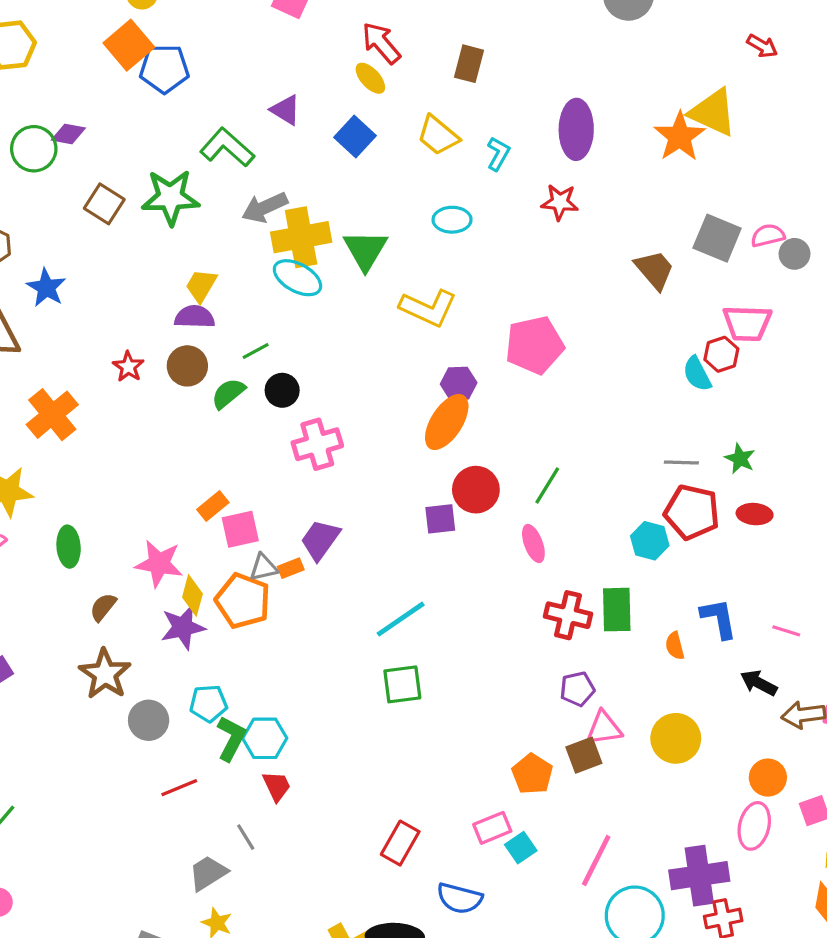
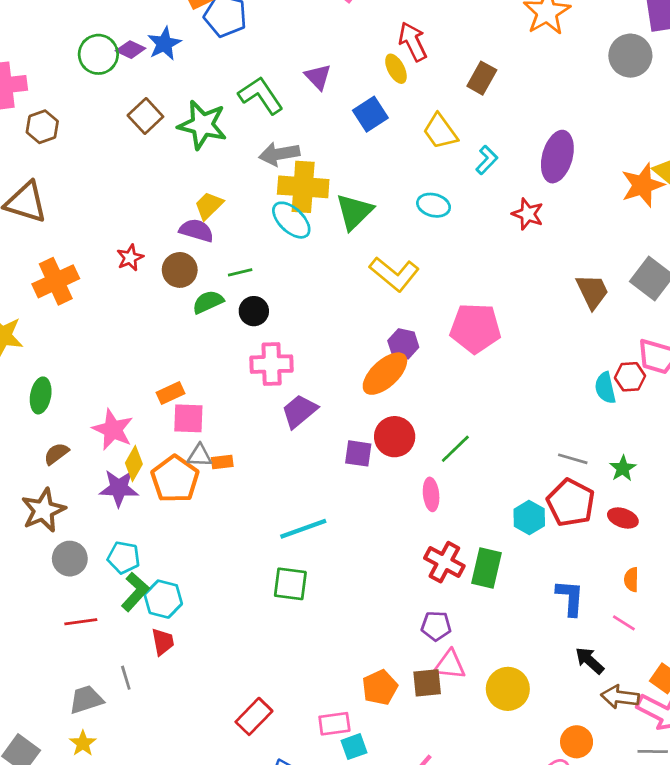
blue star: (46, 288) -> (164, 44), moved
purple trapezoid: (320, 540) -> (299, 411), moved
orange semicircle: (675, 646) -> (631, 580), moved

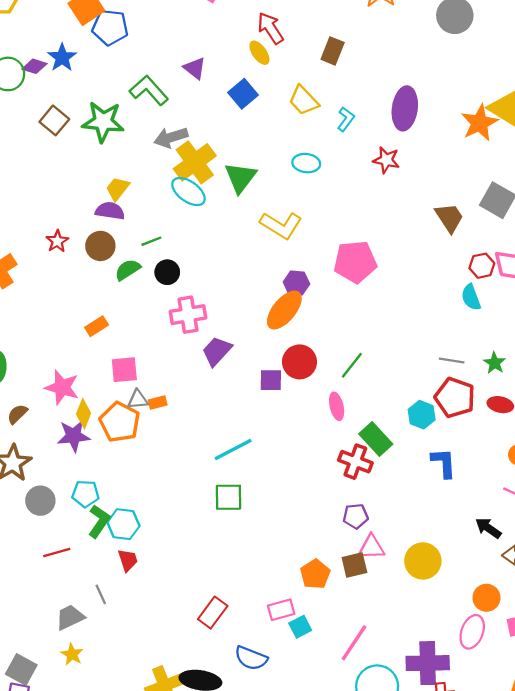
yellow cross: (303, 187) -> (195, 162), turned -33
red hexagon: (630, 377) -> (482, 266), moved
orange rectangle: (170, 393) -> (97, 326), moved
green rectangle: (486, 568) -> (376, 439), moved, turned -48
blue L-shape: (570, 598) -> (444, 463), moved

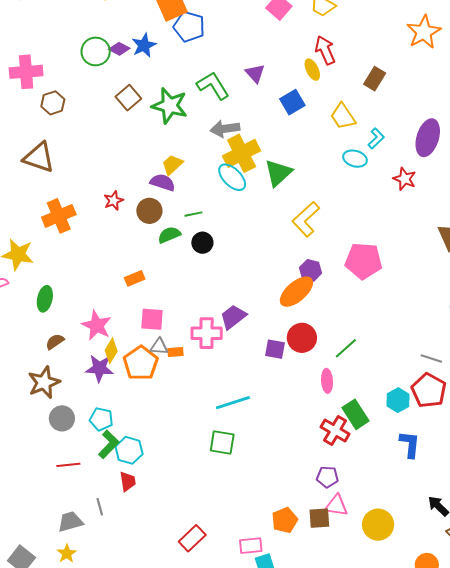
cyan ellipse: (306, 163) -> (355, 159), moved
yellow L-shape: (281, 225) -> (306, 219), turned 96
pink cross: (188, 315) -> (207, 333), moved

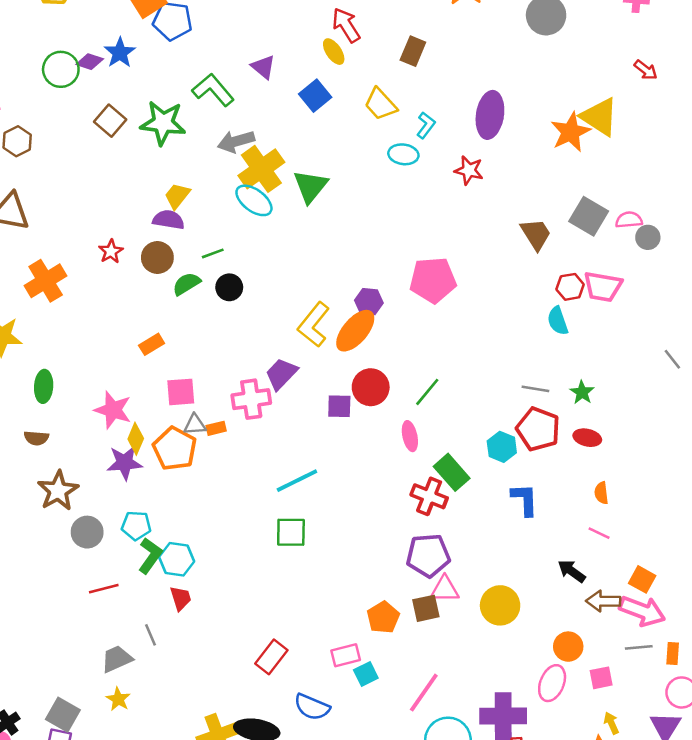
yellow L-shape: (306, 219) -> (314, 325), moved
brown semicircle: (55, 342) -> (36, 438), moved, turned -132
purple pentagon: (327, 477) -> (428, 555), size x1.6

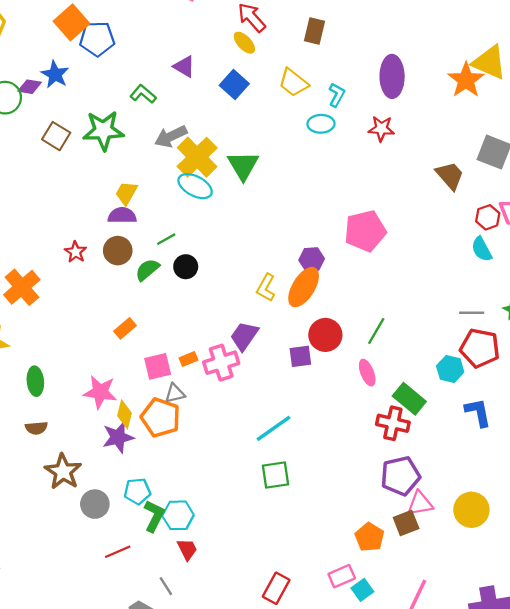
green L-shape: (213, 90) -> (143, 94), size x0.7
yellow L-shape: (314, 325) -> (266, 288), size x0.7
orange rectangle: (216, 428) -> (189, 359), moved

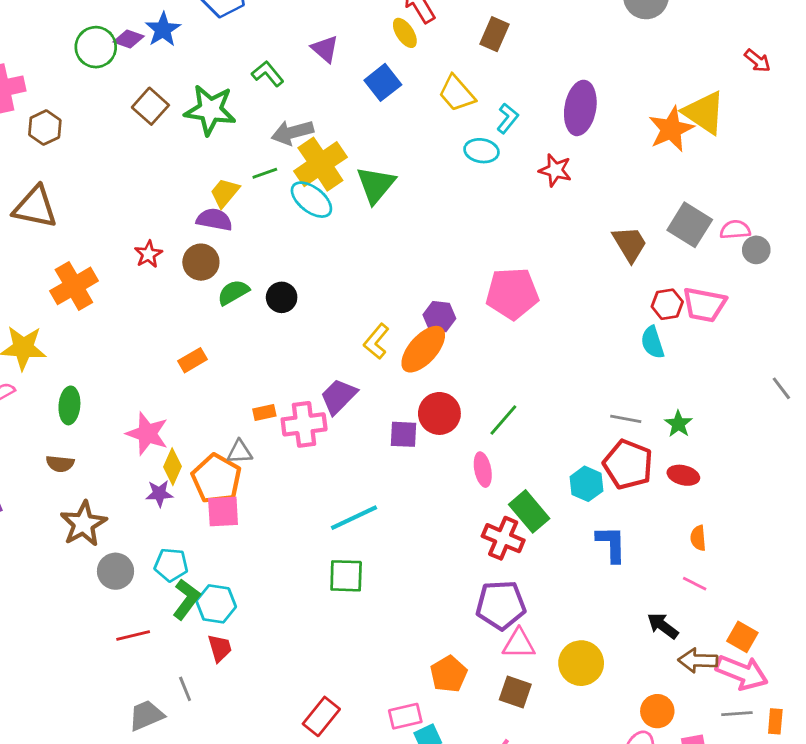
green line: (166, 239) -> (265, 173), moved
pink square: (158, 366) -> (223, 511), moved
purple star: (118, 437) -> (159, 494), size x0.7
brown square: (406, 523) -> (515, 692), moved, turned 30

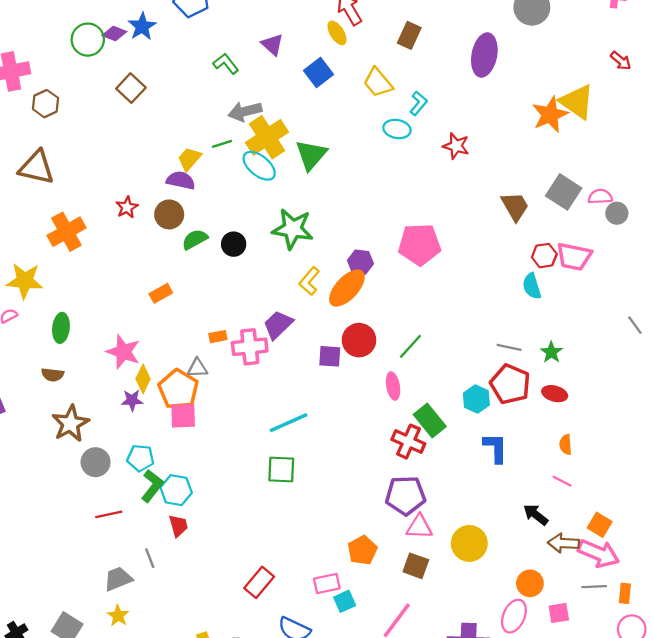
purple ellipse: (580, 108) -> (484, 55), moved
green star: (210, 110) -> (293, 229), moved

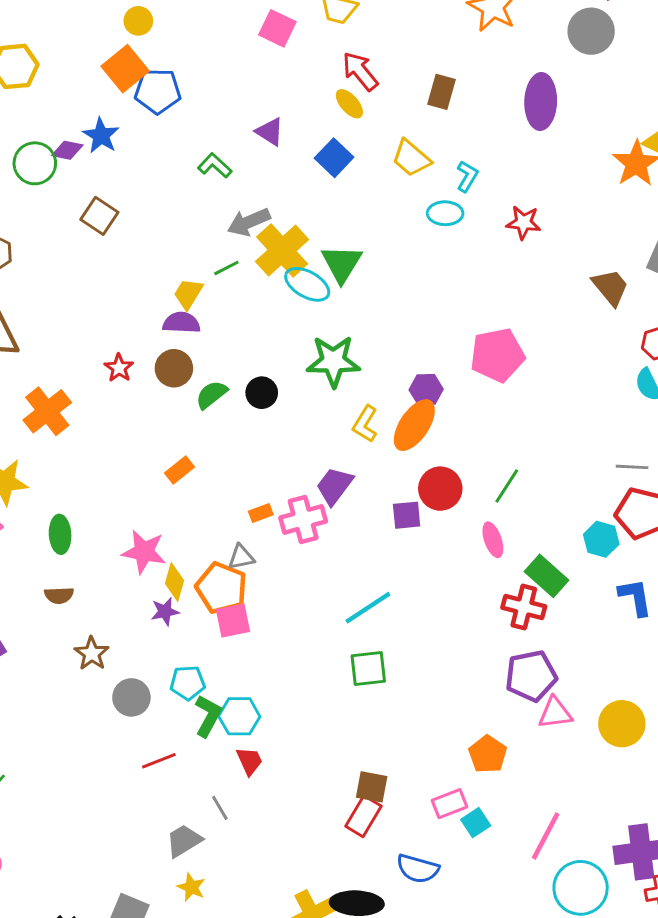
cyan ellipse: (259, 166) -> (307, 284), moved
brown star: (70, 423) -> (92, 654), size x0.7
brown square: (416, 566) -> (372, 787), moved

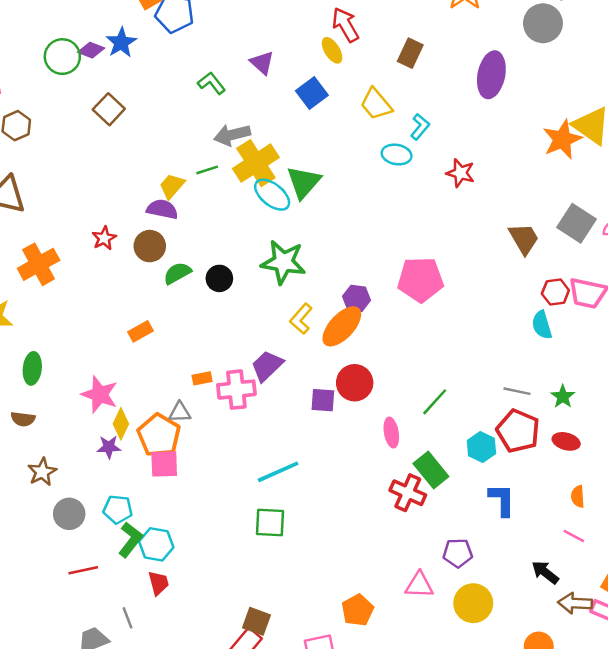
green line: (507, 486) -> (435, 402), moved
purple pentagon: (531, 676) -> (458, 553), moved, size x0.7

